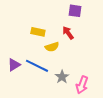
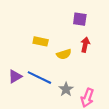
red arrow: (68, 33) -> (85, 45), moved, turned 48
yellow semicircle: (52, 47) -> (64, 54), moved

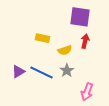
purple square: (80, 19) -> (80, 17), size x1.5
gray star: (66, 89) -> (67, 70), moved

